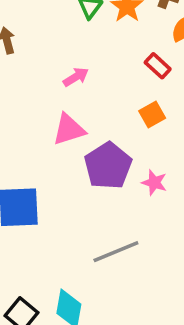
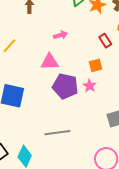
purple pentagon: (108, 166) -> (65, 86), turned 30
pink star: (154, 183) -> (90, 86), moved

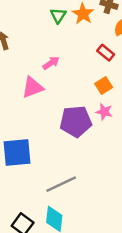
pink triangle: (50, 62) -> (33, 87), moved
gray line: (57, 133) -> (61, 184), moved

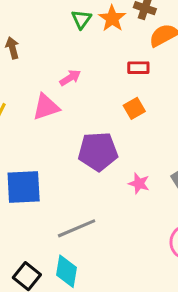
red rectangle: (106, 53) -> (138, 68), turned -42
pink star: (104, 112) -> (139, 183), moved

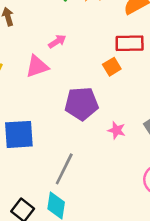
red rectangle: (138, 68) -> (130, 43), moved, size x1.5
gray line: (77, 228) -> (64, 169), turned -40

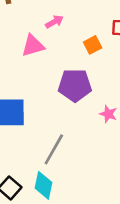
orange square: (112, 67) -> (93, 45), moved

